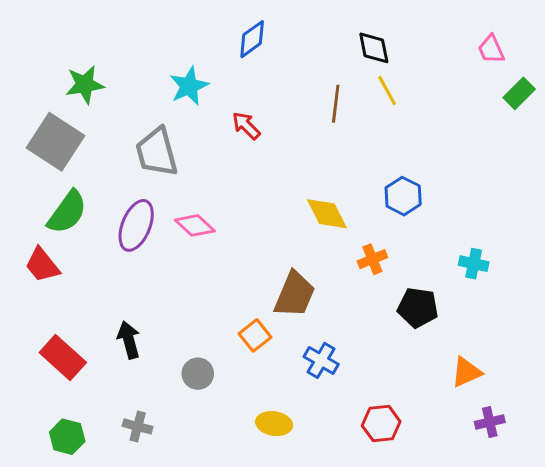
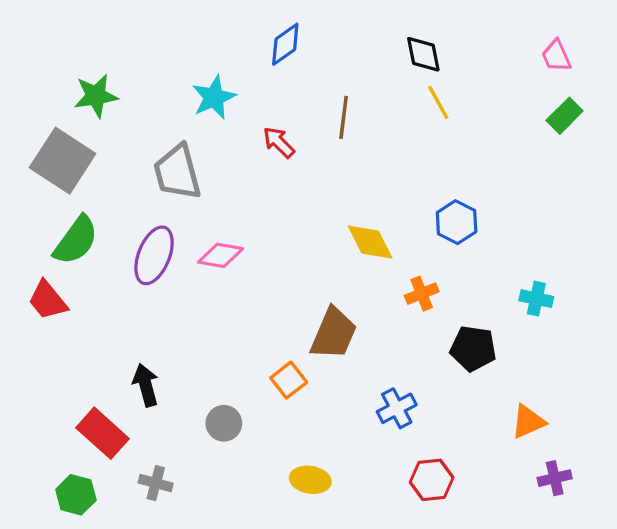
green rectangle: (519, 93) -> (565, 116), moved
brown line: (336, 104) -> (344, 117), moved
pink diamond: (195, 225) -> (221, 255), turned -33
red rectangle: (63, 357) -> (102, 433), moved
blue cross: (321, 360) -> (397, 408), moved, turned 32

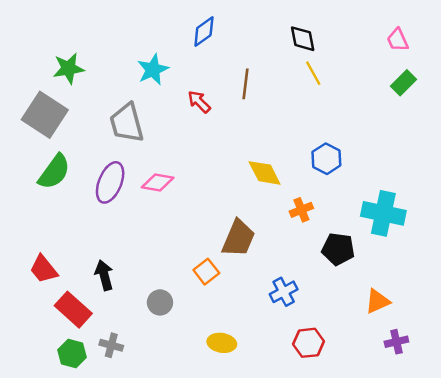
cyan cross: (536, 299) -> (383, 213), size x1.8
red trapezoid: (48, 300) -> (44, 269), moved
green hexagon: (76, 495) -> (72, 354), moved

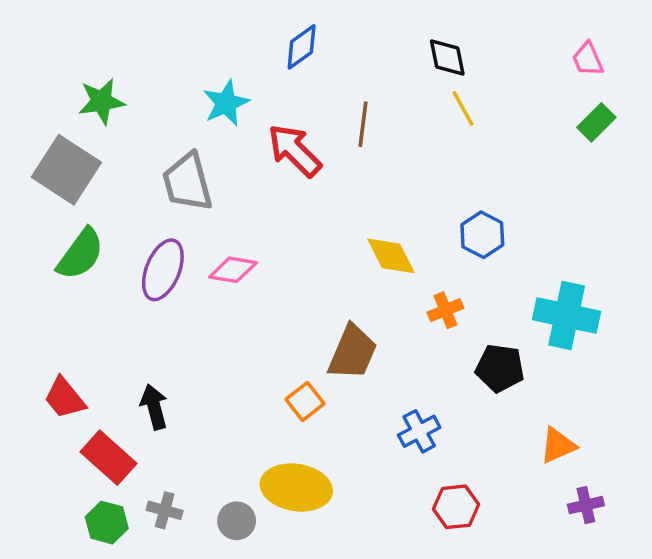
red arrow: (199, 102) -> (295, 150), size x1.6
gray circle: (160, 302) -> (237, 521), moved
yellow ellipse: (222, 343) -> (296, 487), moved, size x1.6

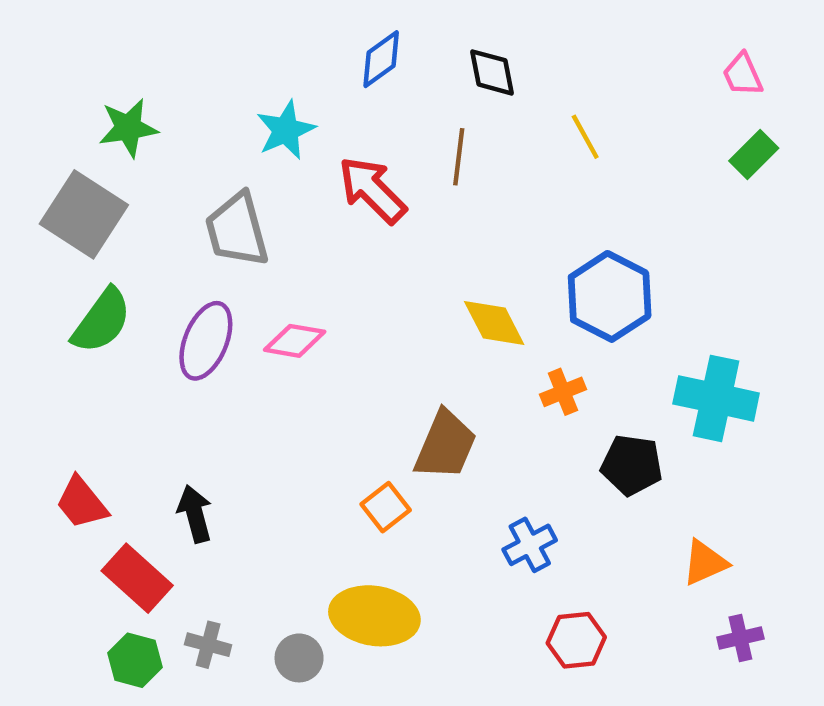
black diamond: (447, 57) -> (492, 72), moved
blue hexagon: (482, 235) -> (610, 296), size x1.5

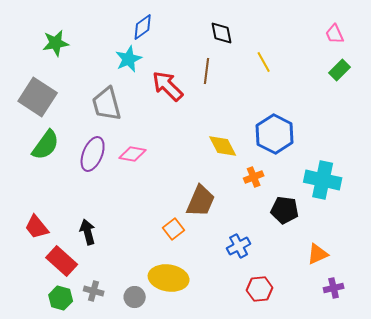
blue diamond: (381, 59) -> (143, 27), moved
green star: (128, 128) -> (56, 43), moved

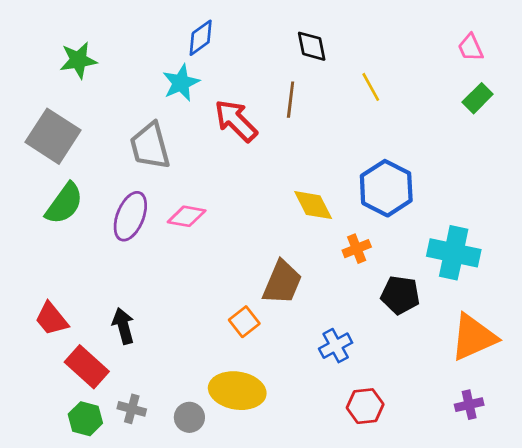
orange triangle: (318, 254) -> (473, 337), moved, size x1.6

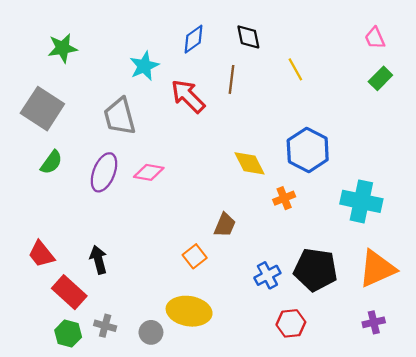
blue diamond: (201, 38) -> (194, 39), moved
green semicircle: (64, 204) -> (51, 162), size x0.7
brown trapezoid: (282, 282) -> (225, 225), size x0.7
black pentagon: (400, 295) -> (316, 270), moved, size x1.4

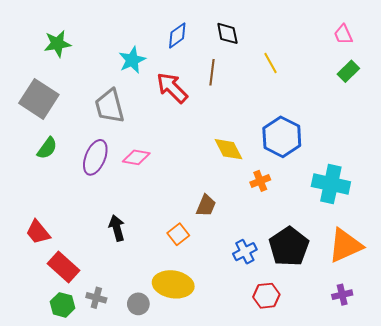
black arrow: (98, 260) -> (117, 228), moved
black pentagon: (316, 270) -> (289, 247), turned 30

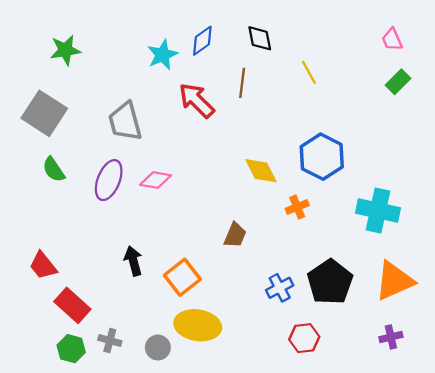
cyan star: (132, 60) -> (163, 55), moved
green semicircle: (47, 148) -> (54, 170), turned 110
orange square: (178, 234) -> (182, 277), moved, size x1.4

